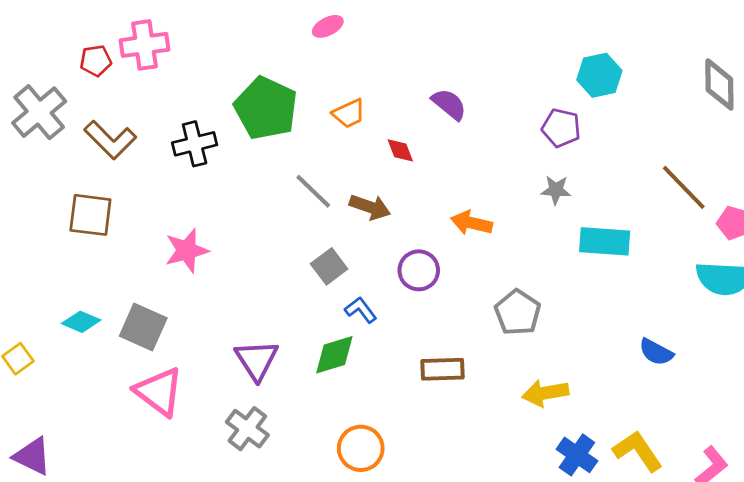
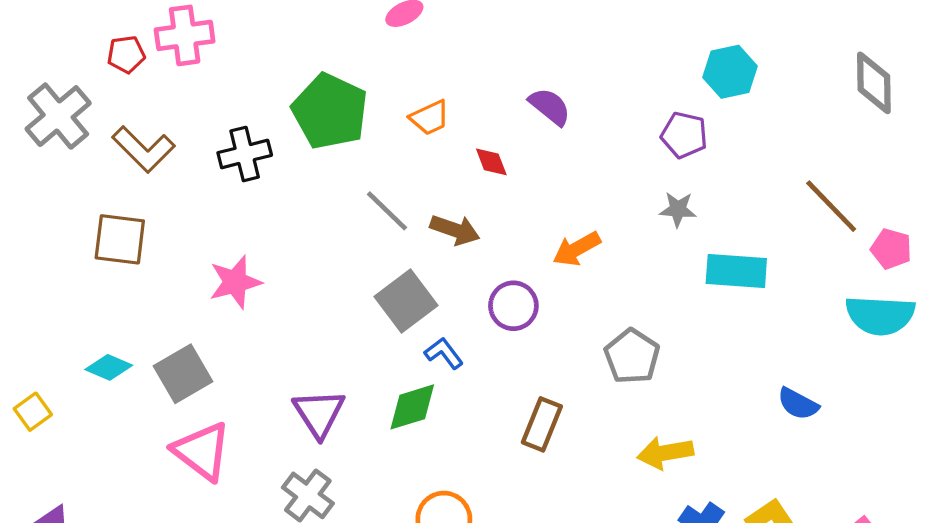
orange arrow: (471, 223) -> (577, 249), turned -42
gray square: (329, 266) -> (406, 301), size x1.4
gray square: (143, 327) -> (183, 374), turned 36
brown rectangle: (442, 369) -> (542, 424), turned -66

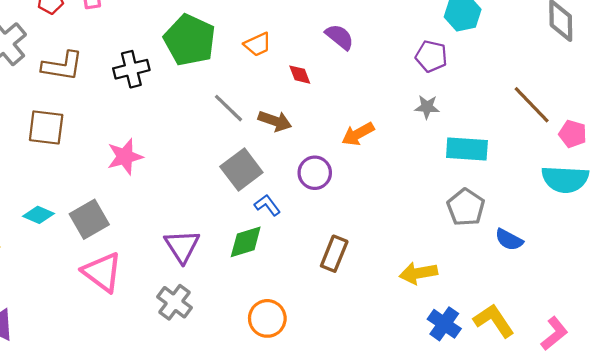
brown L-shape: (143, 149) -> (62, 66), turned -36
gray pentagon: (632, 356) -> (466, 207), moved

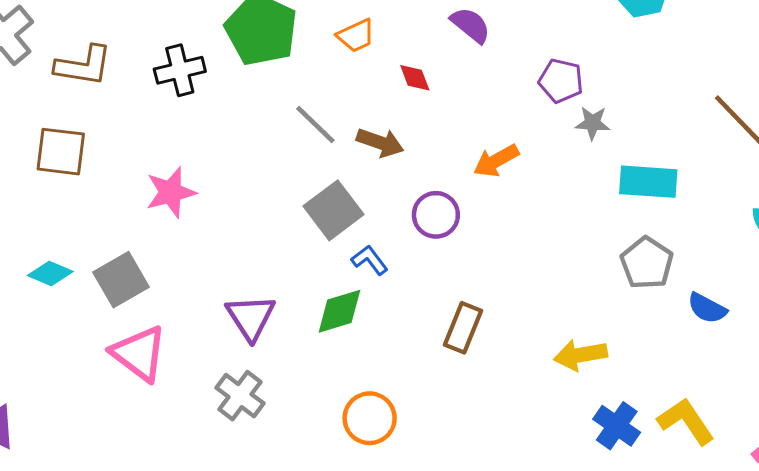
purple pentagon: (431, 56) -> (561, 81), moved

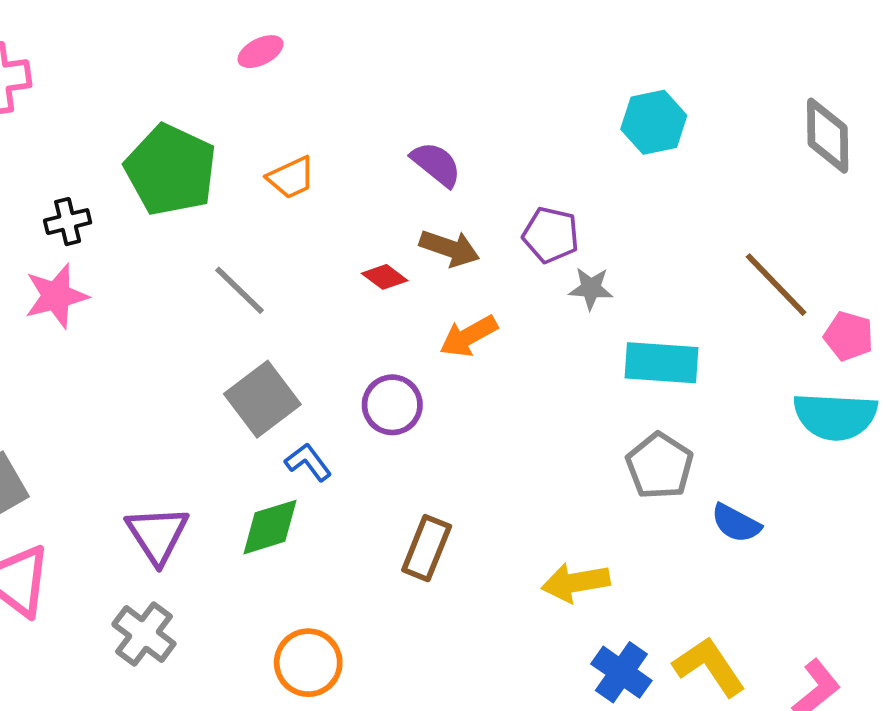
black cross: (180, 70) -> (68, 222), size x0.7
red diamond: (415, 78) -> (385, 277), moved, turned -32
brown arrow: (380, 143) -> (450, 248), moved
pink star: (171, 192) -> (56, 296), moved

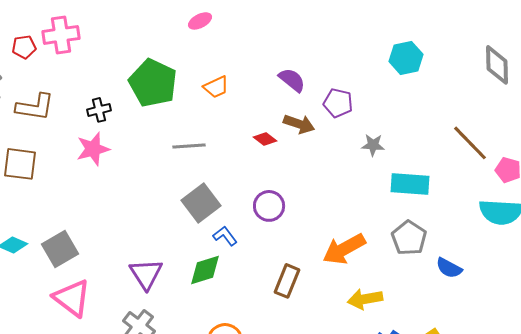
purple pentagon: (551, 235) -> (338, 103), moved
gray line: (239, 290) -> (189, 146), turned -48
orange arrow: (469, 336) -> (344, 249), moved, size x1.4

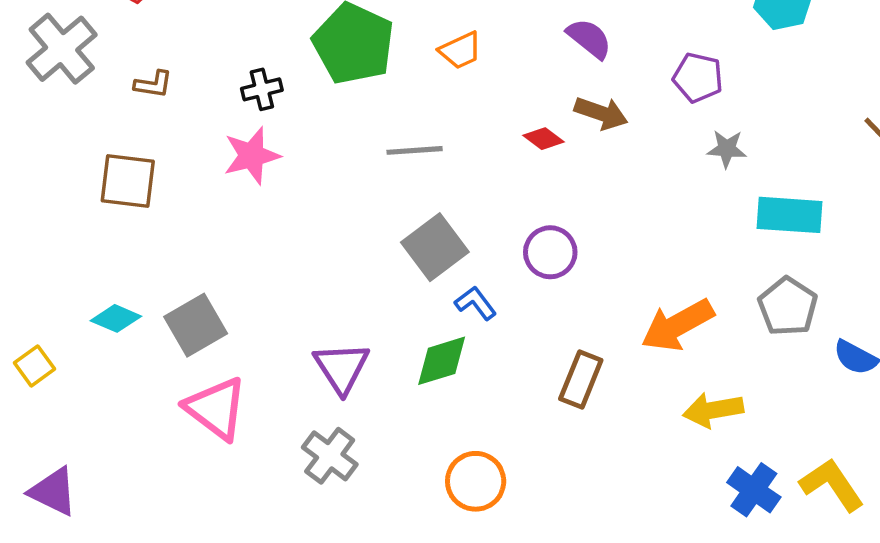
purple pentagon: (338, 103) -> (698, 78), moved
brown L-shape: (35, 107) -> (153, 84), size x0.6

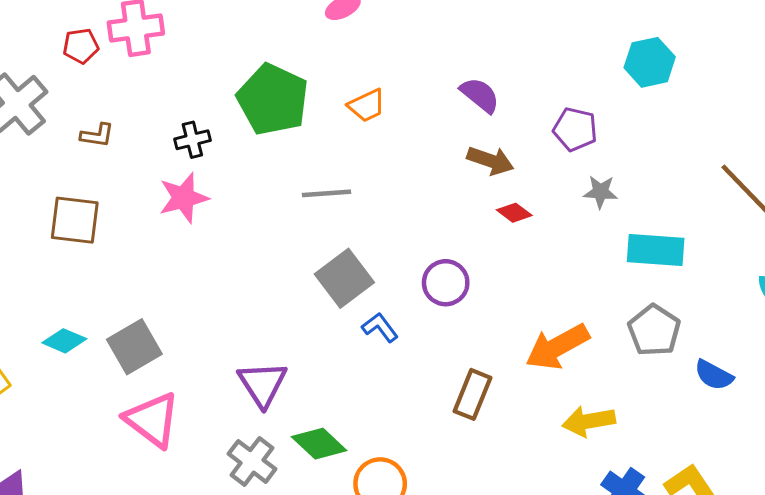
red diamond: (543, 139) -> (514, 213), moved
green diamond: (442, 361) -> (319, 444), moved, turned 60

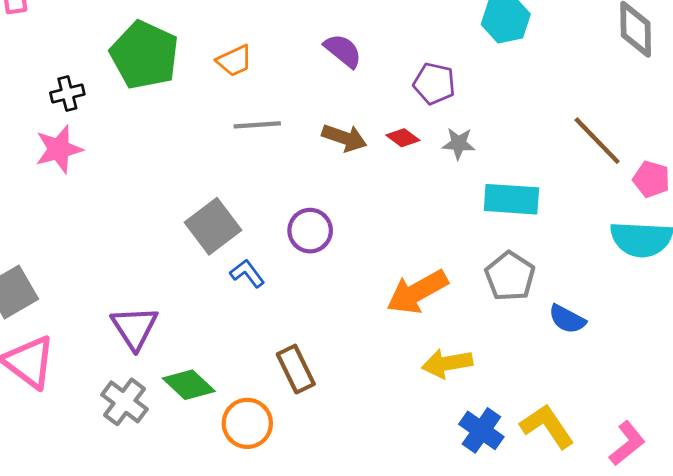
brown arrow: (490, 161) -> (344, 138), moved
gray line: (326, 193) -> (257, 125), moved
red diamond: (514, 213) -> (403, 138), moved
brown rectangle: (472, 394) -> (296, 369), moved, turned -48

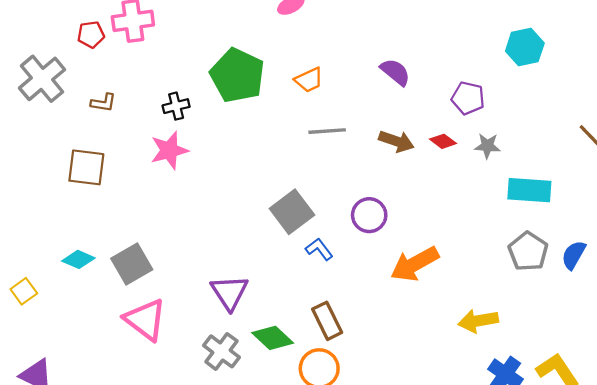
orange arrow: (417, 292) -> (415, 264), moved
blue semicircle: (567, 319) -> (574, 255), moved, turned 92
brown rectangle: (296, 369) -> (327, 321), moved

